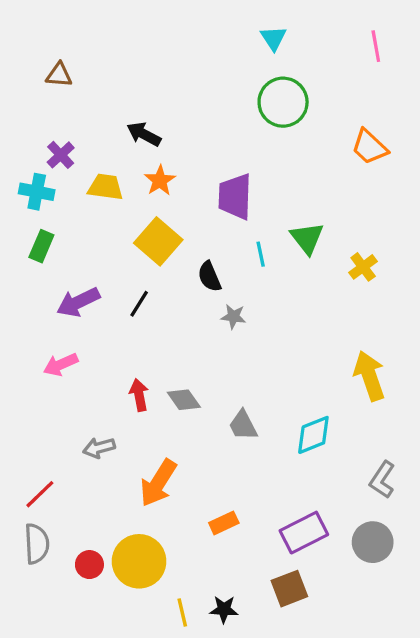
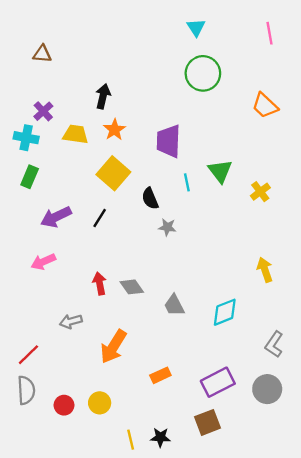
black arrow: (144, 134) -> (103, 96), turned 75
yellow arrow: (369, 376) -> (265, 270), size x0.7
yellow circle: (139, 561) -> (100, 403), size x0.6

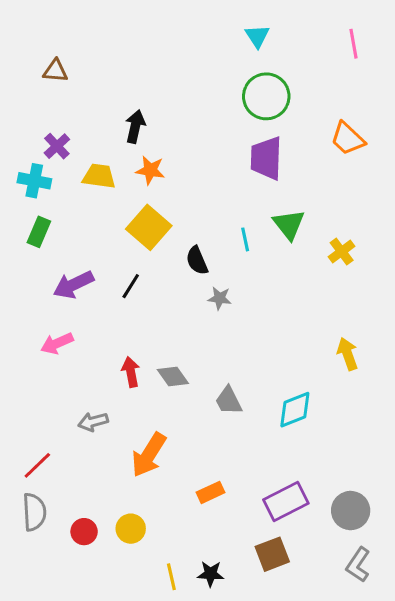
orange star: (115, 130) -> (150, 170), turned -30
purple trapezoid: (168, 141) -> (266, 158), moved
gray L-shape: (274, 344) -> (358, 565), moved

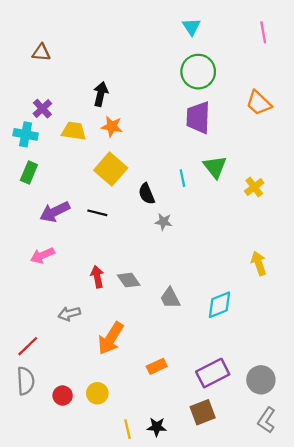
black line: (131, 286) -> (97, 213), turned 72

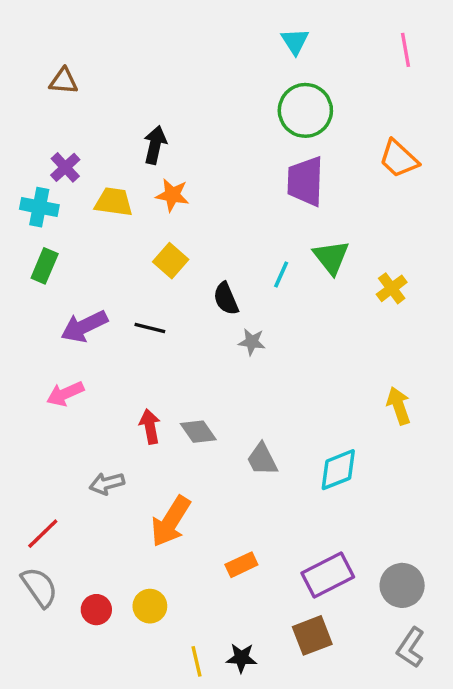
yellow square: (111, 169) -> (171, 261), size x0.7
cyan line: (182, 178) -> (281, 274), turned 36
gray semicircle: (26, 381) -> (39, 587), turned -32

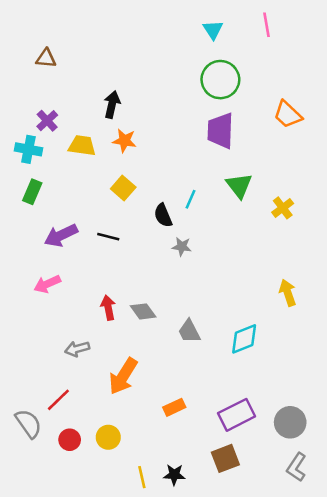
pink line: (406, 50) -> (266, 25), moved
cyan line: (281, 274) -> (190, 199), moved
red line: (43, 534) -> (58, 400), moved

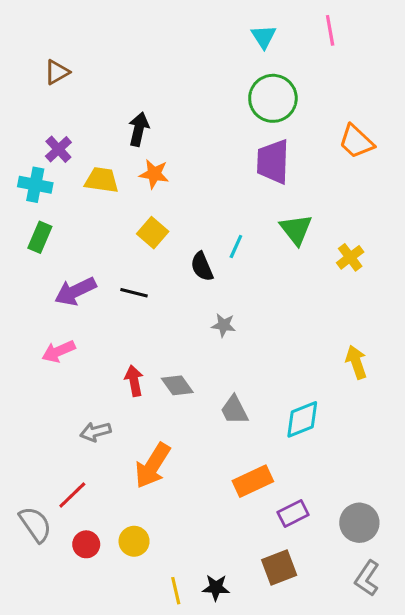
brown triangle: (46, 58) -> (57, 72), turned -35
gray star: (182, 247) -> (224, 325), moved
orange rectangle: (174, 407) -> (253, 481), moved, size x1.4
purple rectangle: (237, 415) -> (293, 513), size x0.7

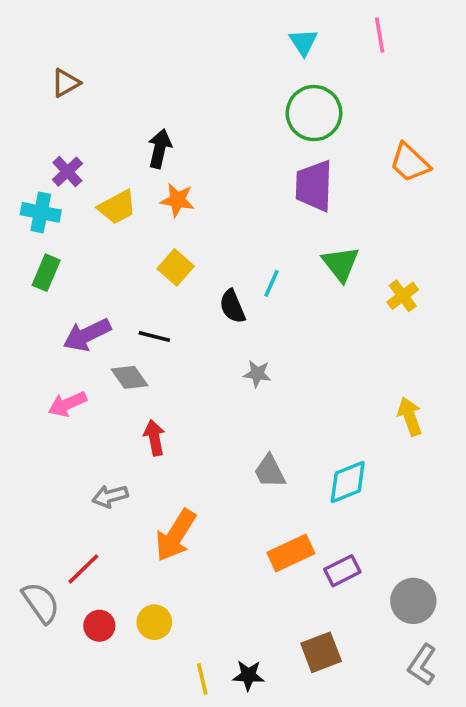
yellow trapezoid: (102, 180) -> (117, 207), turned 144
gray diamond: (177, 385) -> (129, 377), moved
purple rectangle: (293, 513) -> (342, 571), moved

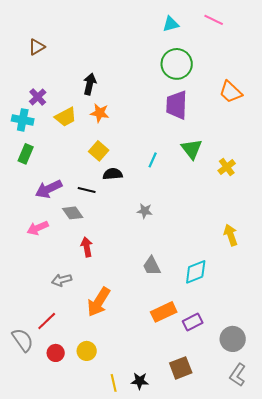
pink line: (380, 35) -> (214, 20), turned -54
cyan triangle: (303, 42) -> (171, 24), turned 48
black semicircle: (232, 306) -> (113, 174), moved, turned 108

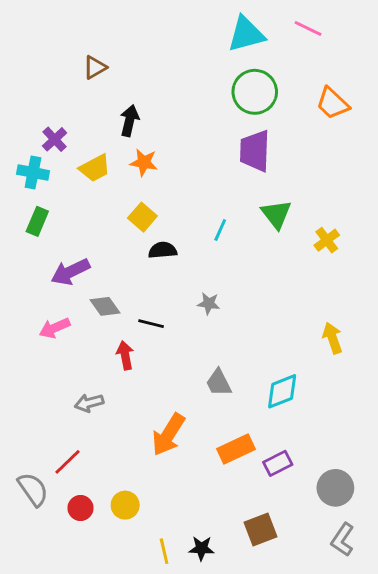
cyan triangle: (171, 24) -> (246, 34), size x1.6
brown triangle: (37, 47) -> (95, 67), moved
orange trapezoid: (231, 92) -> (333, 103), moved
black line: (87, 190) -> (151, 324), moved
orange arrow: (99, 302) -> (168, 435), moved

